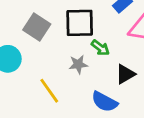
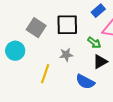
green arrow: (100, 48) -> (94, 43), moved
yellow line: (49, 91) -> (45, 74), turned 54

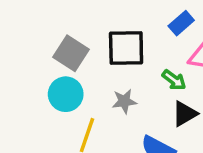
cyan circle: (15, 51) -> (66, 94), moved

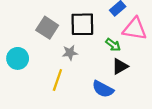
cyan circle: (66, 94) -> (18, 58), moved
gray star: (124, 101) -> (70, 53), moved

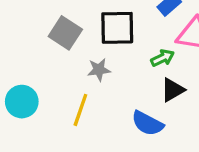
green arrow: (113, 45) -> (163, 58), turned -63
cyan circle: (18, 58) -> (22, 102), moved

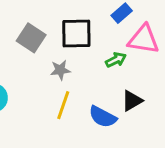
black triangle: (173, 90) -> (132, 101), moved
yellow line: (80, 110) -> (63, 105), moved

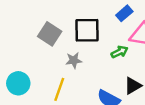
yellow line: (63, 105) -> (59, 89), moved

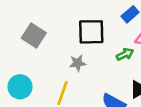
gray square: (50, 34) -> (34, 36), moved

